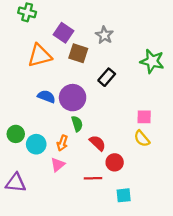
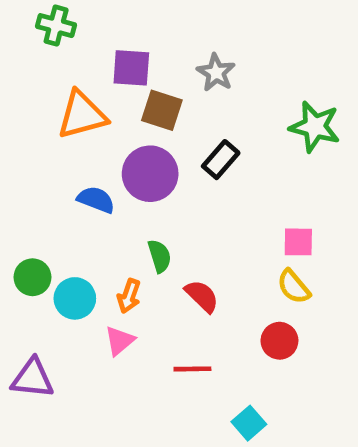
purple square: (63, 33) -> (131, 68), turned -30
purple circle: (73, 98) -> (150, 174), moved
red circle: (115, 162) -> (279, 341), moved
cyan square: (124, 195) -> (249, 423), moved, turned -35

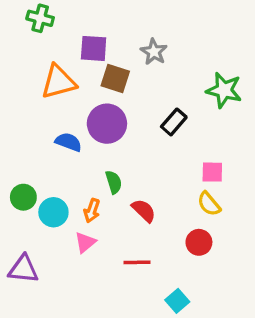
black rectangle: (221, 160) -> (174, 122), moved

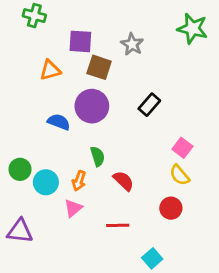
orange triangle: (58, 82) -> (50, 70), size x0.7
green star: (224, 90) -> (192, 28), moved
pink square: (212, 172) -> (182, 148), turned 36

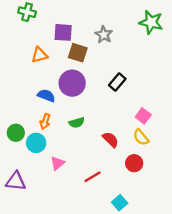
green semicircle: (98, 156) -> (77, 123), turned 91
orange arrow: (79, 181) -> (45, 121), moved
red semicircle: (123, 181) -> (110, 140), moved
red line: (118, 225) -> (92, 177), turned -30

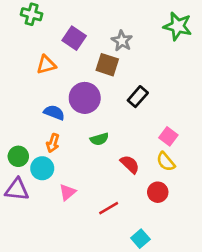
purple square: (63, 32) -> (74, 38), turned 30
brown square: (78, 53) -> (107, 65), moved
green semicircle: (77, 123) -> (99, 139), moved
purple triangle: (16, 181) -> (17, 190), moved

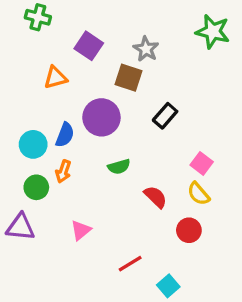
blue semicircle: (54, 113) -> (65, 135), turned 90
green circle: (18, 156) -> (36, 187), moved
cyan circle: (42, 168) -> (33, 144), moved
red line: (109, 208) -> (130, 264), moved

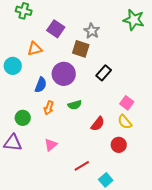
cyan circle: (33, 144) -> (13, 66), moved
orange arrow: (63, 171) -> (49, 108), moved
red semicircle: (156, 197) -> (98, 124), turned 84

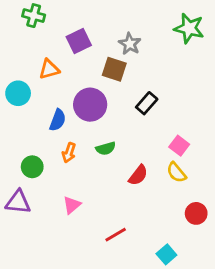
purple square: (56, 29) -> (79, 41), turned 30
red circle: (119, 145) -> (196, 213), moved
cyan square: (106, 180) -> (166, 254), moved

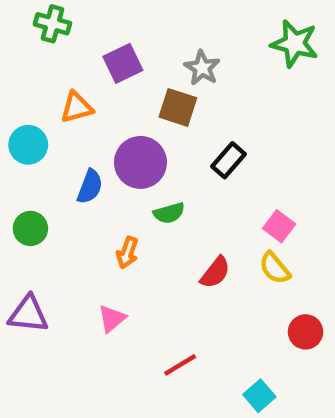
green semicircle: (106, 148) -> (169, 213), moved
orange arrow: (69, 153) -> (127, 253), moved
green circle: (32, 167) -> (30, 228), moved

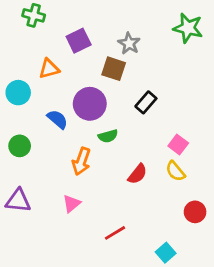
blue semicircle: (90, 187) -> (57, 119), turned -70
orange arrow: (127, 253) -> (81, 161), size x1.4

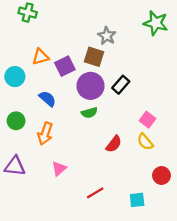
purple square: (79, 41) -> (65, 66), moved
purple circle: (90, 104) -> (91, 86), moved
orange arrow: (81, 161) -> (45, 134), moved
cyan square: (166, 253) -> (137, 200), moved, turned 35

